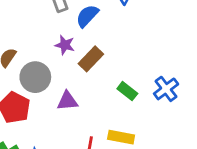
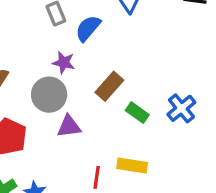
brown rectangle: (91, 59) -> (109, 86), moved
gray circle: (35, 77) -> (49, 95), moved

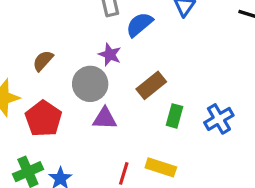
green rectangle: (137, 113) -> (175, 116), turned 60

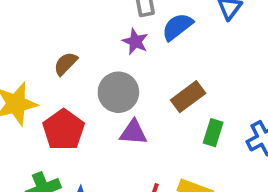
purple star: (110, 54) -> (135, 42), moved

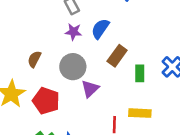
blue semicircle: (177, 27) -> (100, 29), moved
purple triangle: (133, 132) -> (90, 89), turned -30

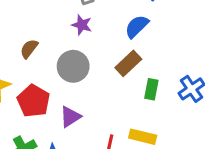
blue semicircle: (100, 29) -> (137, 26), moved
purple triangle: (90, 89) -> (70, 117), moved

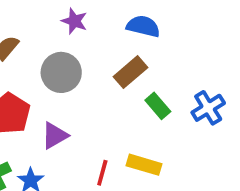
blue semicircle: (137, 26) -> (143, 26), turned 55
green rectangle: (151, 89) -> (158, 106), turned -54

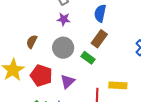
blue semicircle: (143, 26) -> (100, 13), turned -78
green rectangle: (158, 106) -> (88, 58), moved

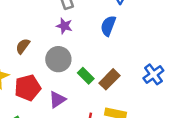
brown rectangle: (99, 39) -> (110, 79), moved
red pentagon: (41, 76) -> (28, 88), turned 30

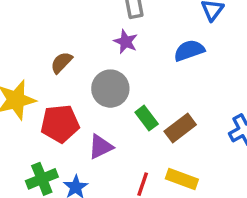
blue semicircle: (108, 26) -> (189, 50), turned 42

